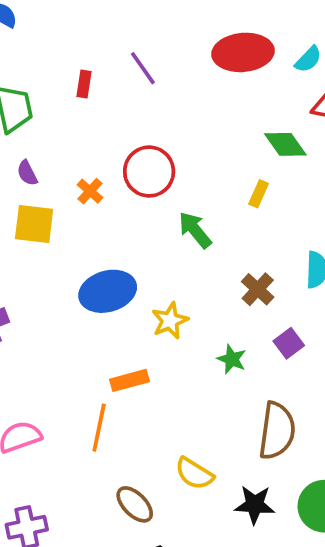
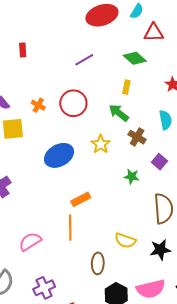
purple line: (143, 68) -> (84, 60), moved, turned -72
red circle: (149, 172) -> (73, 103), moved
green arrow: (195, 230) -> (119, 113), moved
yellow star: (170, 321) -> (101, 144), moved
brown ellipse: (135, 504) -> (98, 263), turned 60

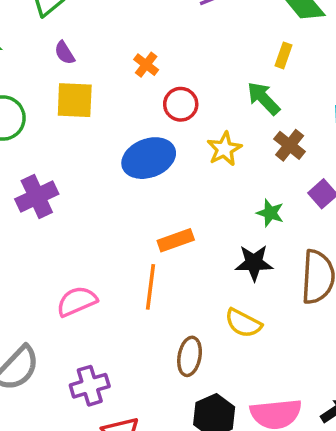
red circle: (73, 103) -> (181, 104), moved, size x0.7
orange cross: (38, 105) -> (146, 65), moved
black star: (160, 250) -> (254, 263), moved

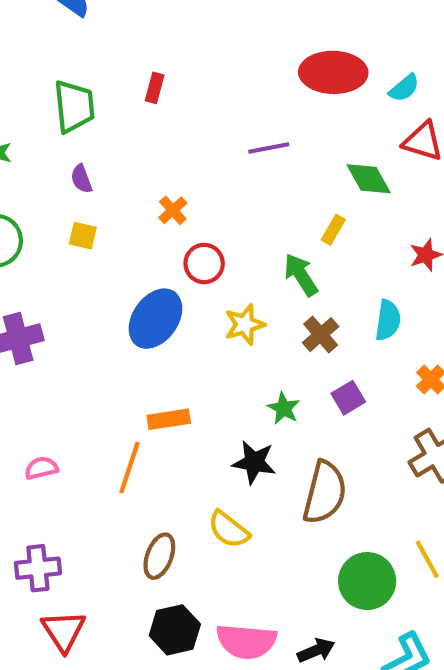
yellow square: (75, 100) -> (83, 236), size x0.6
blue ellipse: (149, 158) -> (155, 319), turned -45
pink semicircle: (77, 301) -> (41, 468), size x0.7

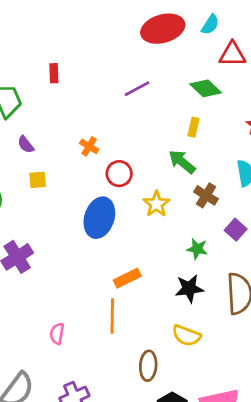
pink semicircle: (41, 468) -> (57, 334), turned -50

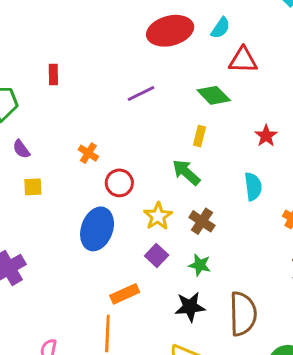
brown cross: (206, 195) -> (202, 221), moved
purple square: (236, 230) -> (157, 255), moved

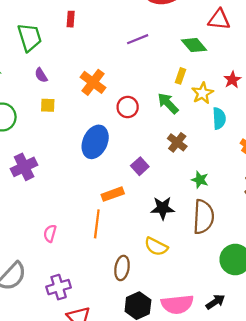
orange cross: (88, 153) -> (93, 82), size x1.6
red circle: (119, 183) -> (128, 107), moved
yellow star: (158, 216) -> (202, 93), moved
green star: (200, 265) -> (200, 180), moved

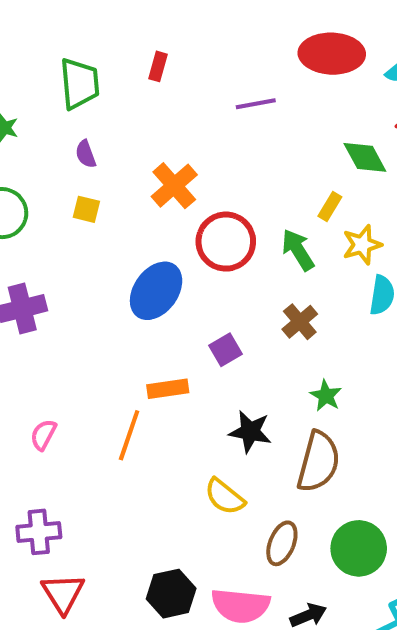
purple line: (138, 39) -> (256, 104), moved
red circle: (128, 107) -> (226, 242), size x1.5
brown ellipse: (122, 268) -> (282, 543), moved

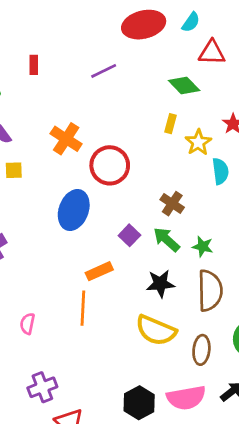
green arrow: (298, 250) -> (167, 239), moved
yellow semicircle: (225, 497) -> (156, 330), size x1.4

